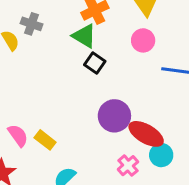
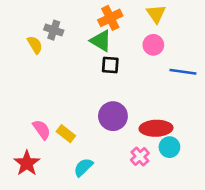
black square: (95, 63) -> (110, 65), turned -30
purple circle: (114, 116) -> (113, 116), moved
red ellipse: (146, 134) -> (156, 128), turned -32

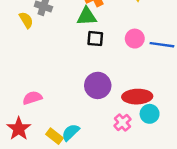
green triangle: (101, 41) -> (87, 16), turned -35
pink circle: (153, 45) -> (135, 39), moved
pink semicircle: (42, 130) -> (32, 98), turned -72
yellow rectangle: (66, 134) -> (55, 136), moved

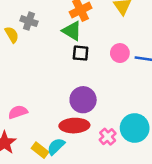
green triangle: (87, 16) -> (72, 31), turned 35
red ellipse: (137, 97) -> (74, 126), moved
cyan circle: (150, 114) -> (135, 128), size x1.5

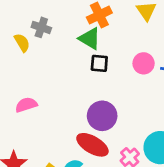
pink semicircle: (18, 112) -> (26, 105), moved
red ellipse: (74, 126) -> (92, 145), turned 32

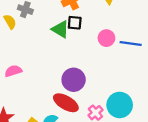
green triangle: (90, 38) -> (60, 29), moved
black square: (99, 63) -> (75, 23), moved

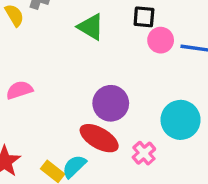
black square: (75, 23) -> (144, 17), moved
cyan circle: (120, 105) -> (181, 120), moved

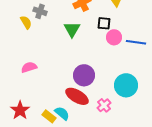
green triangle: (91, 27) -> (72, 29), turned 30
cyan semicircle: (74, 166) -> (62, 113), turned 84

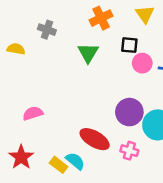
yellow semicircle: (26, 22) -> (16, 49), moved, turned -48
pink semicircle: (29, 67) -> (33, 113), moved
purple circle: (84, 75) -> (129, 112), moved
pink cross: (104, 105) -> (129, 151), turned -32

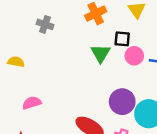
yellow semicircle: (16, 49) -> (16, 62), moved
green triangle: (88, 53) -> (100, 53), moved

